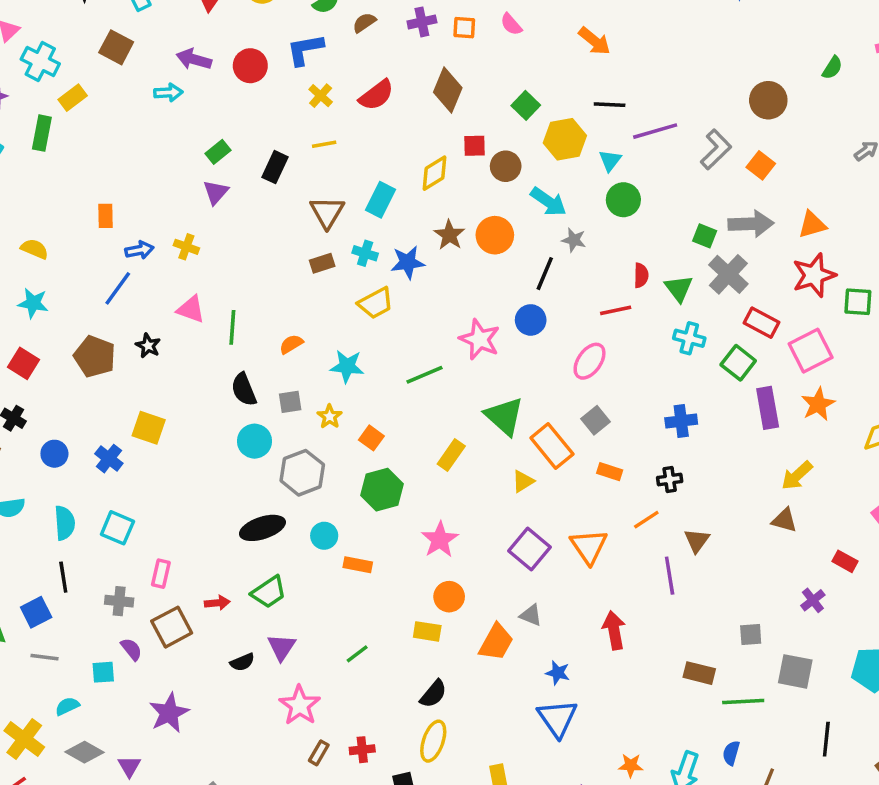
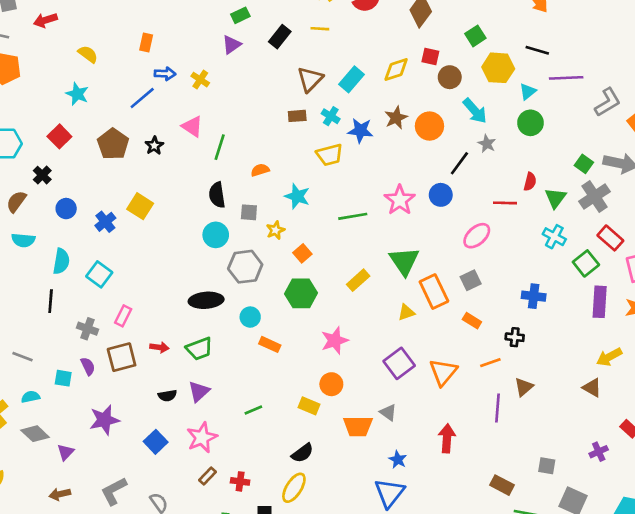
blue square: (36, 612) -> (156, 442), moved, turned -30
orange trapezoid: (496, 642) -> (358, 426), turned 48

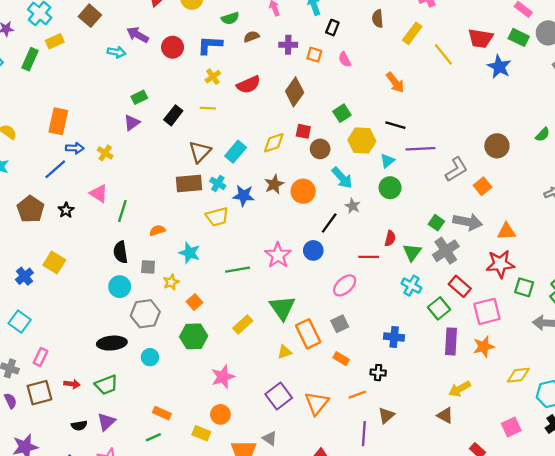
orange rectangle: (146, 42) -> (58, 121), size x1.6
brown rectangle: (297, 116) -> (189, 184), size x1.6
orange rectangle: (270, 344) -> (162, 413), moved

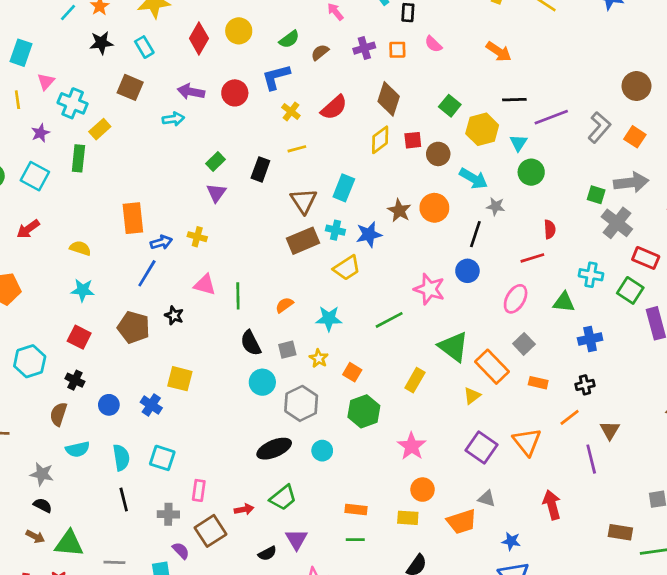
yellow diamond: (274, 143) -> (380, 140), moved
green triangle: (412, 252) -> (564, 302), moved, turned -42
green line: (153, 437) -> (355, 540), turned 42

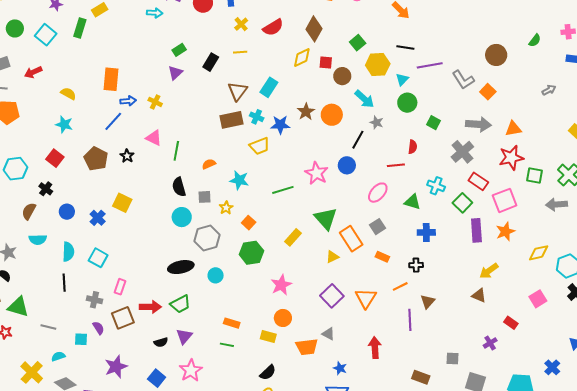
gray L-shape: (599, 127) -> (463, 80), turned 95
green square: (596, 195) -> (434, 123), moved
red arrow: (244, 509) -> (150, 307), size x1.5

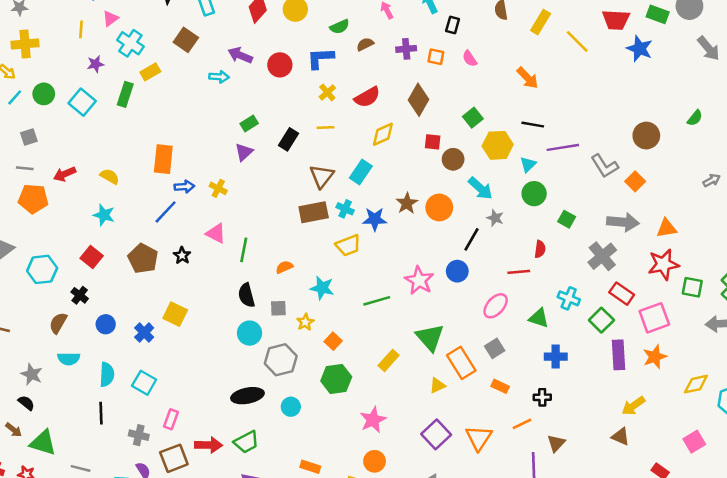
yellow diamond: (302, 58) -> (383, 134), moved
red arrow: (33, 72) -> (65, 174), moved

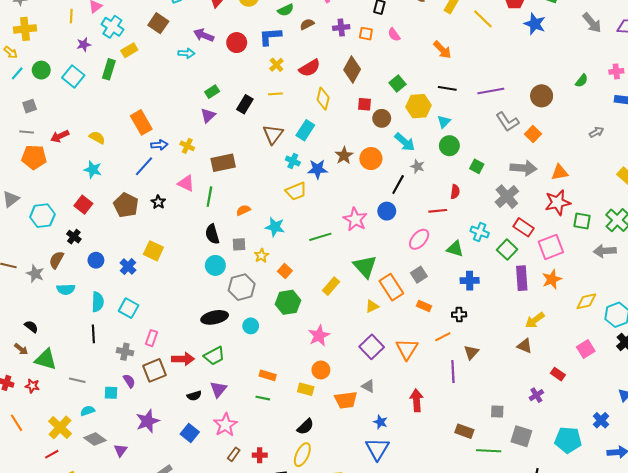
yellow diamond: (383, 134) -> (323, 99), turned -50
purple line: (563, 147) -> (491, 91), moved
orange rectangle: (163, 159) -> (141, 122), turned -35
brown rectangle: (314, 212) -> (223, 163), moved
gray star: (32, 374) -> (35, 274), moved

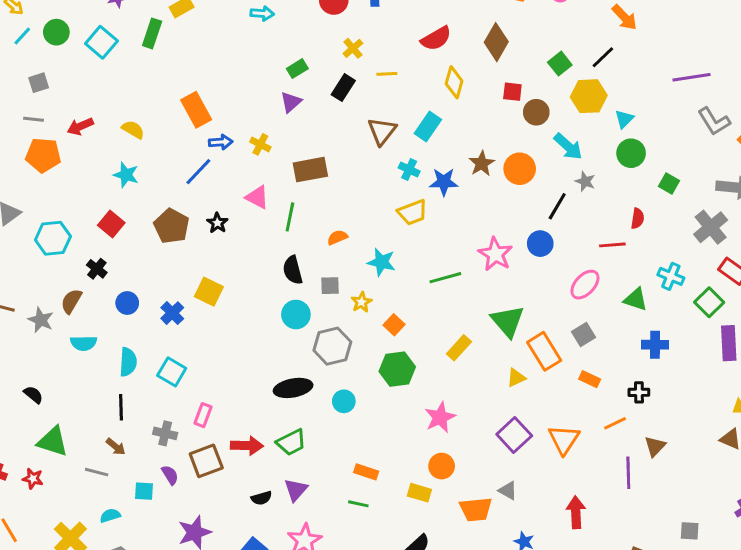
yellow cross: (276, 65) -> (353, 48), moved
black line: (447, 88) -> (603, 57), moved, turned -54
brown arrow: (21, 349) -> (116, 447), moved

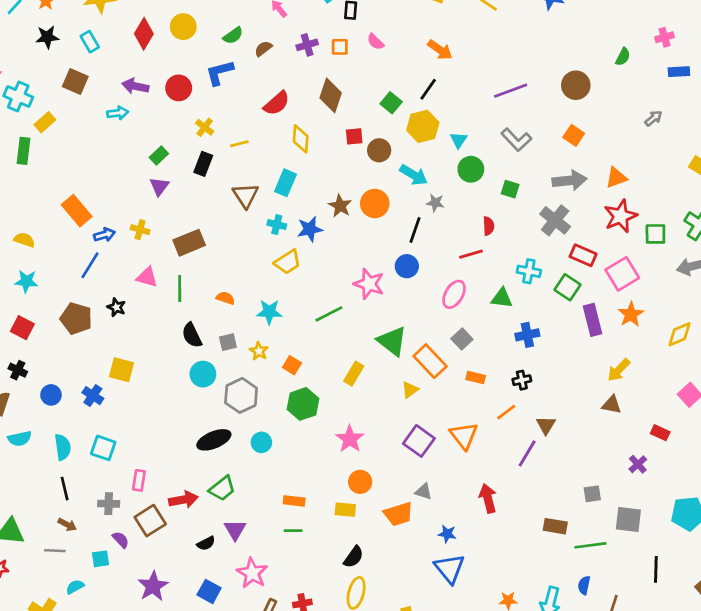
gray L-shape: (714, 121) -> (516, 140), moved
orange semicircle: (337, 237) -> (226, 298), turned 54
purple line: (628, 473) -> (527, 453), turned 44

